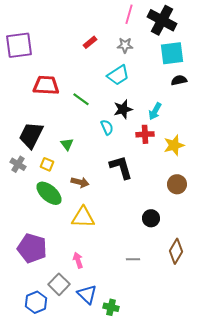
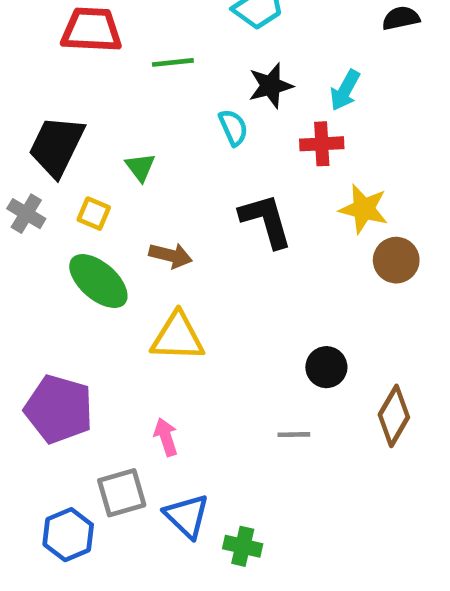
green line: (81, 99) -> (173, 62), turned -42
yellow star: (174, 145) -> (364, 209), moved, turned 30
black circle: (151, 218) -> (326, 367), moved
gray square: (59, 284) -> (122, 493), turned 30

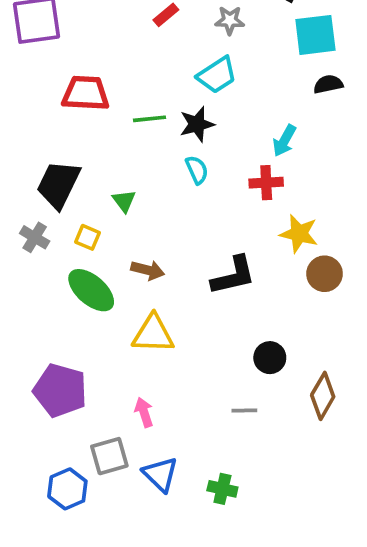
black star: (271, 86) -> (197, 124), moved
black L-shape: (266, 221) -> (233, 276), moved, turned 93
green cross: (243, 546) -> (222, 489), moved

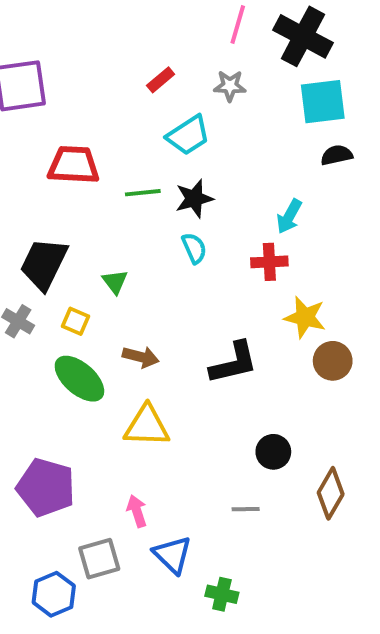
cyan trapezoid: (217, 75) -> (188, 135), moved
blue triangle: (160, 474) -> (172, 555), moved

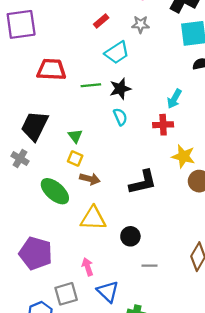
yellow square: (76, 321) -> (75, 159), moved
black circle: (273, 452) -> (130, 236), moved

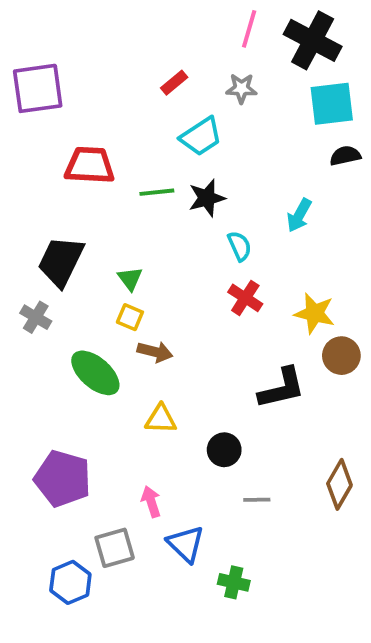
cyan semicircle: (120, 117) -> (240, 246), moved
red cross: (163, 125) -> (245, 298), moved, turned 36
black L-shape: (143, 182) -> (282, 388), moved
yellow triangle: (93, 218) -> (161, 419), size x0.7

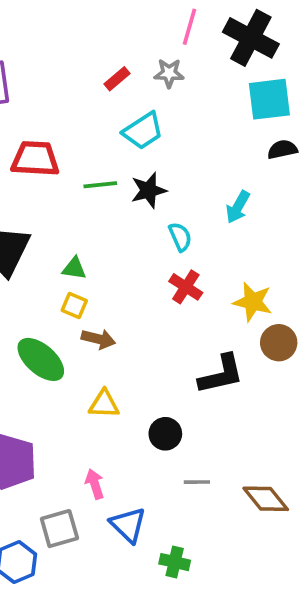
gray star: (241, 88) -> (169, 73), moved
green triangle: (130, 279) -> (74, 268), turned -45
brown diamond: (339, 484) -> (266, 499), moved, turned -69

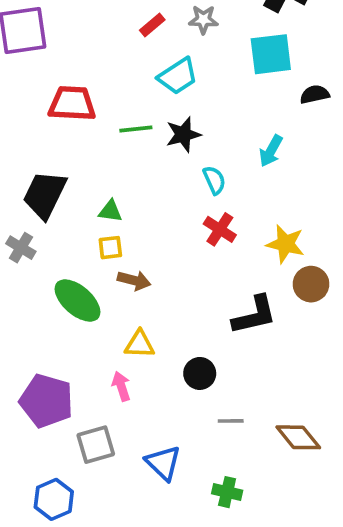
cyan square: (269, 99) -> (271, 54), moved
yellow square: (74, 306) -> (110, 248), turned -30
pink arrow: (95, 484) -> (121, 386), moved
gray square: (59, 529) -> (96, 445), moved
green cross: (175, 562) -> (227, 492), moved

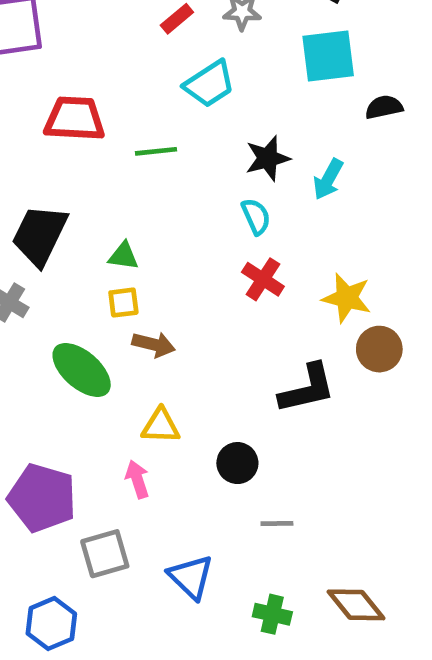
black star: (183, 134) -> (268, 158), moved
brown diamond: (298, 437) -> (356, 605), moved

